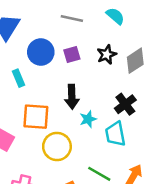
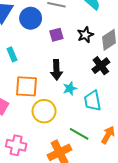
blue circle: (41, 52) -> (31, 18), moved
black cross: (125, 104) -> (101, 66), moved

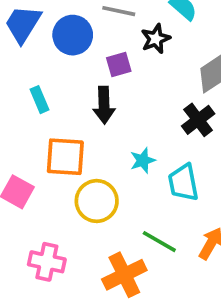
black star: (85, 35) -> (156, 39), moved
black arrow: (56, 70) -> (104, 105), moved

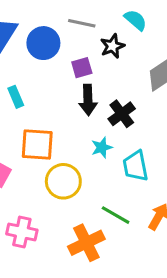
black arrow: (104, 105) -> (88, 100), moved
black cross: (198, 120) -> (122, 114), moved

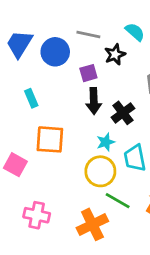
yellow circle: (63, 181) -> (100, 171), moved

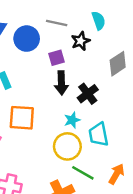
cyan semicircle: (135, 32) -> (99, 21), turned 30

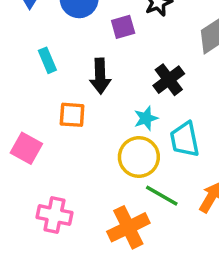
black arrow: (61, 83) -> (100, 76), moved
orange square: (22, 118) -> (72, 115), size x0.7

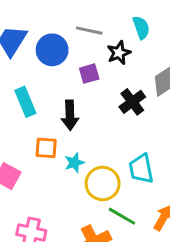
cyan rectangle: (47, 60) -> (25, 102), size x1.4
black cross: (169, 80) -> (132, 102), moved
cyan star: (146, 118) -> (74, 163), moved

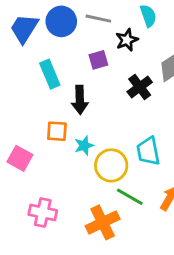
blue circle: (52, 50) -> (61, 21), moved
cyan rectangle: (25, 102) -> (50, 74), moved

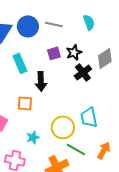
black star: (127, 40) -> (74, 52), moved
cyan star: (84, 145) -> (33, 137), moved

